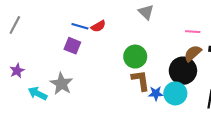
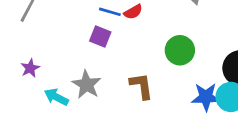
brown L-shape: (141, 80) -> (141, 86), moved
blue star: (156, 93) -> (206, 97), size x1.5

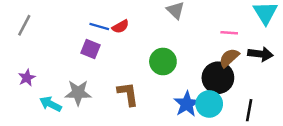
gray star: (87, 85) -> (78, 93), turned -30
blue star: (206, 97) -> (187, 104), turned -30

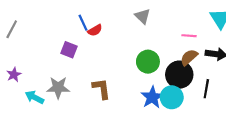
blue line: (99, 27) -> (83, 23), moved, turned 49
green circle: (163, 61) -> (148, 62), moved
black line: (249, 110) -> (206, 89), moved

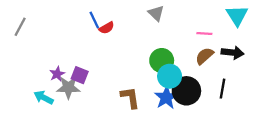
purple square: (69, 50) -> (80, 75), moved
purple star: (14, 75) -> (57, 74), moved
black circle: (179, 75) -> (186, 91), moved
brown L-shape: (101, 89) -> (130, 98), moved
cyan circle: (172, 97) -> (170, 76), moved

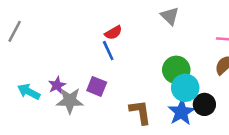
blue line: (94, 20) -> (108, 51), moved
purple square: (80, 75) -> (97, 86), moved
black circle: (186, 91) -> (204, 104), size x0.7
cyan arrow: (44, 98) -> (29, 92), moved

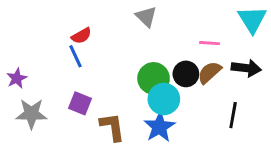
purple star: (57, 85) -> (17, 78), moved
purple square: (97, 86) -> (80, 103), moved
black circle: (204, 104) -> (186, 74), moved

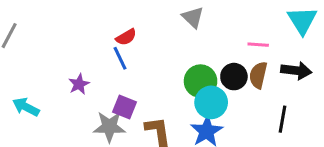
brown semicircle: (209, 72) -> (258, 75), turned -35
purple star: (17, 78) -> (79, 84), moved
gray star: (31, 114) -> (109, 127), moved

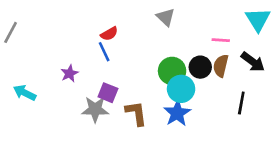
black arrow: (296, 70) -> (253, 62), turned 30

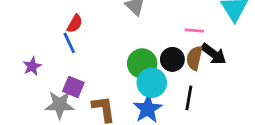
red semicircle: (109, 34) -> (75, 24), turned -30
black arrow: (253, 62) -> (214, 54), moved
black line: (241, 103) -> (189, 98), moved

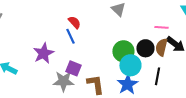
red semicircle: (75, 24) -> (74, 22), turned -72
purple star: (32, 66) -> (43, 53), size x1.5

